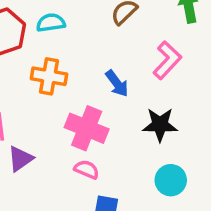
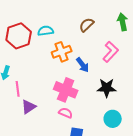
orange cross: (49, 76) -> (62, 52), moved, turned -30

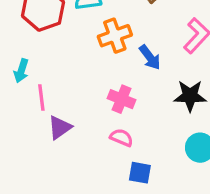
pink cross: (66, 90) -> (122, 99), size x0.7

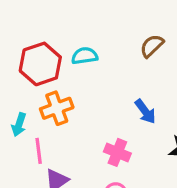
orange cross: (115, 36) -> (57, 108), moved

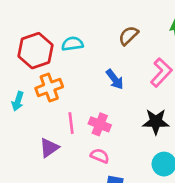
blue arrow: (145, 111) -> (115, 79), moved
pink line: (39, 151) -> (71, 123), moved

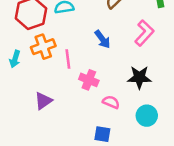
pink line: (71, 123) -> (68, 59), moved
pink semicircle: (100, 156) -> (111, 102), moved

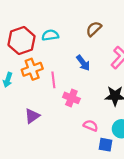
pink semicircle: (111, 102) -> (91, 126), moved
blue square: (102, 134) -> (105, 145), moved

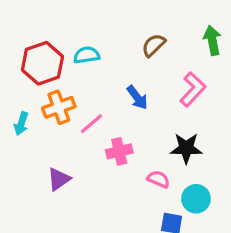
pink line: (53, 80) -> (91, 124), turned 56
pink cross: (71, 98) -> (119, 151), turned -35
pink semicircle: (91, 126) -> (158, 179), moved

